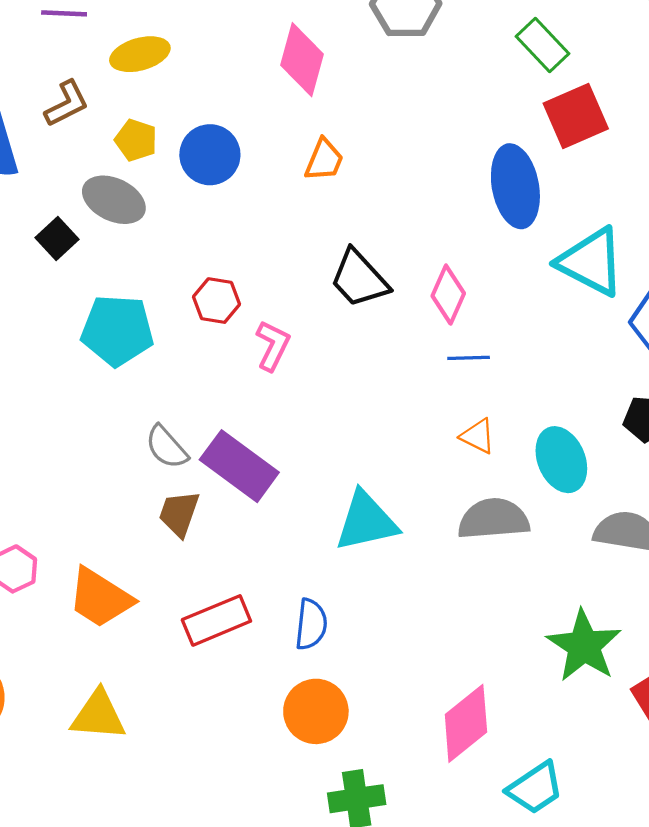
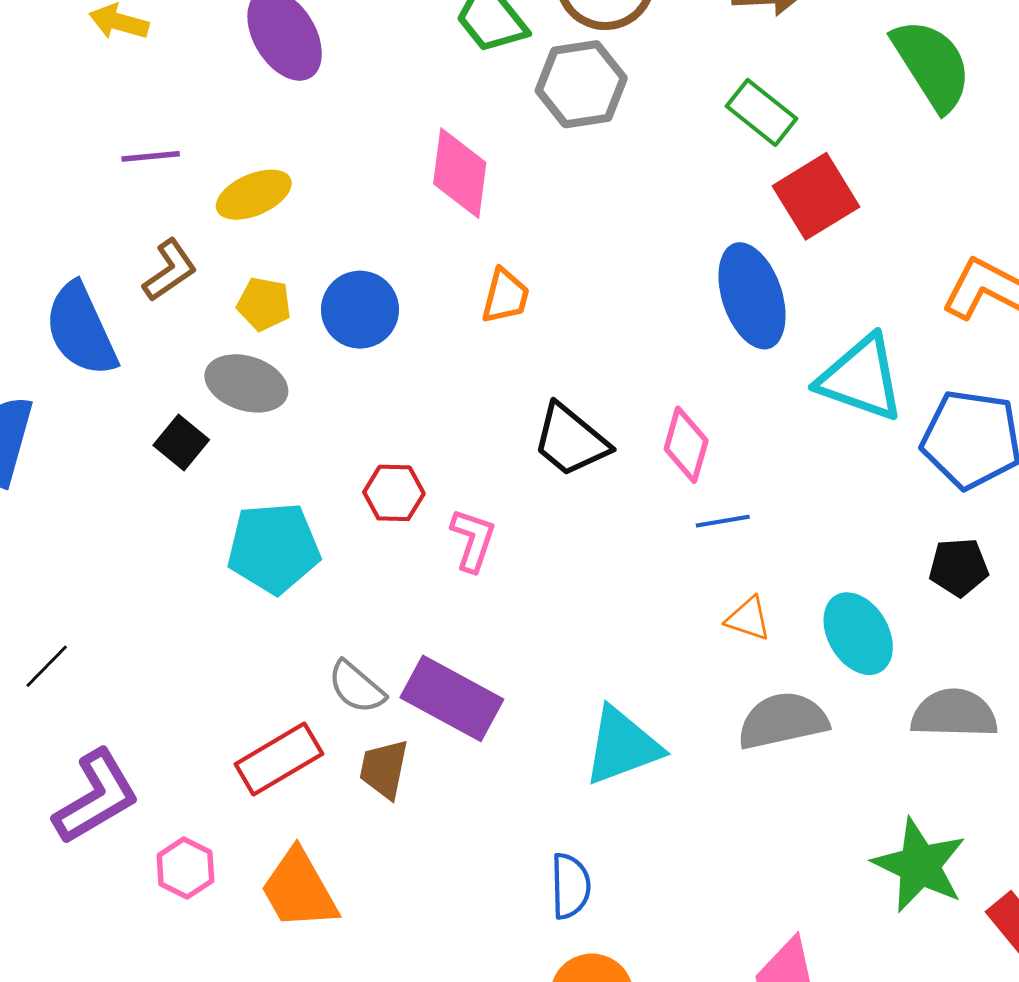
orange trapezoid: (100, 598) -> (299, 889), turned 36
red rectangle: (216, 620) -> (279, 759), moved

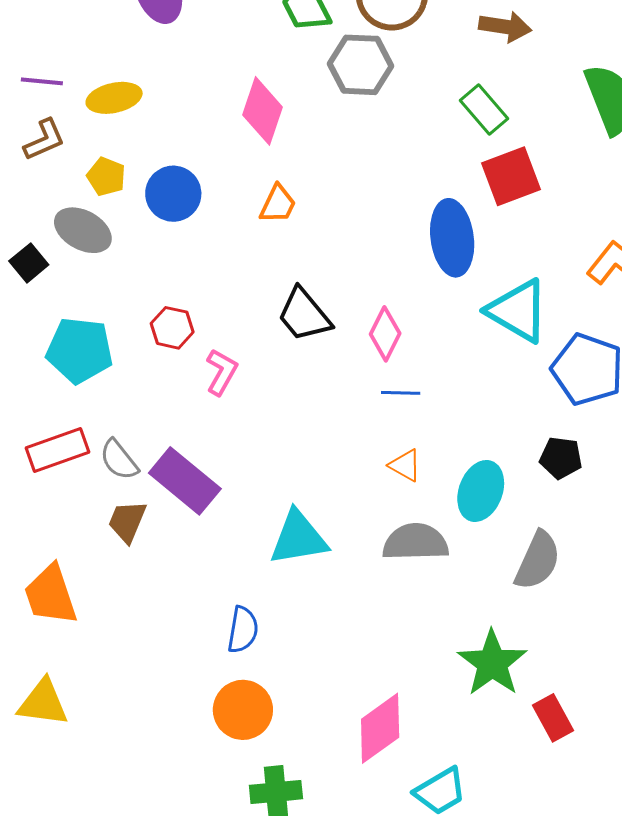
purple line: (151, 156) -> (42, 81), moved
cyan ellipse: (858, 634) -> (481, 491), turned 40
gray semicircle: (954, 714) -> (538, 561), turned 102
red rectangle: (279, 759) -> (57, 450), moved

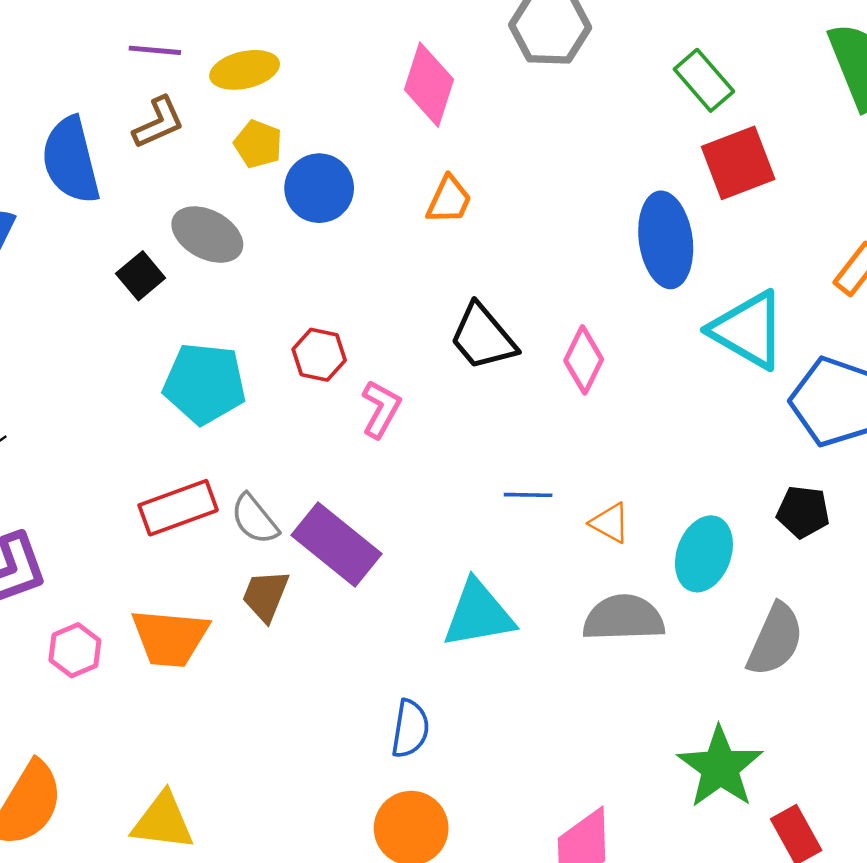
yellow pentagon: (106, 177) -> (258, 144), moved
blue line: (401, 393) -> (528, 495), moved
orange trapezoid: (51, 595) -> (170, 638), moved, turned -66

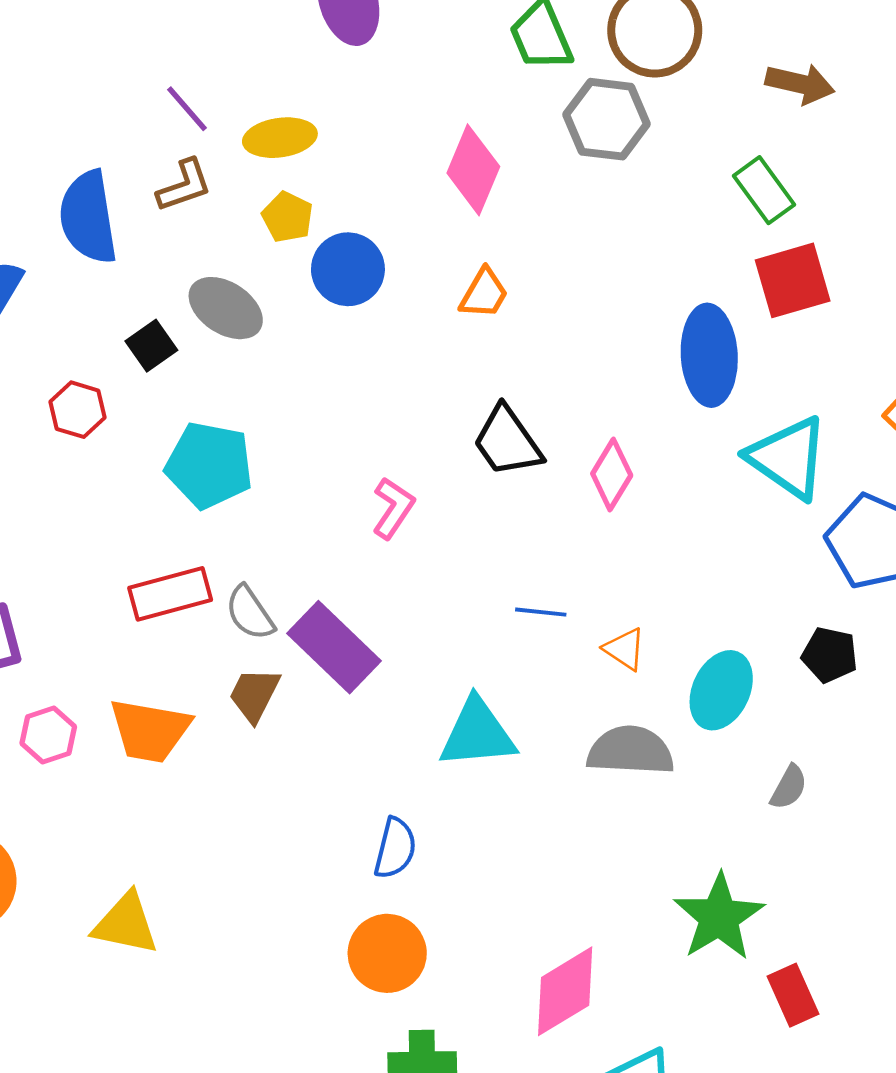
purple line: (155, 50) -> (187, 109), turned 39
red hexagon: (319, 355) -> (77, 410), moved
gray semicircle: (775, 640) -> (789, 787), size x0.6

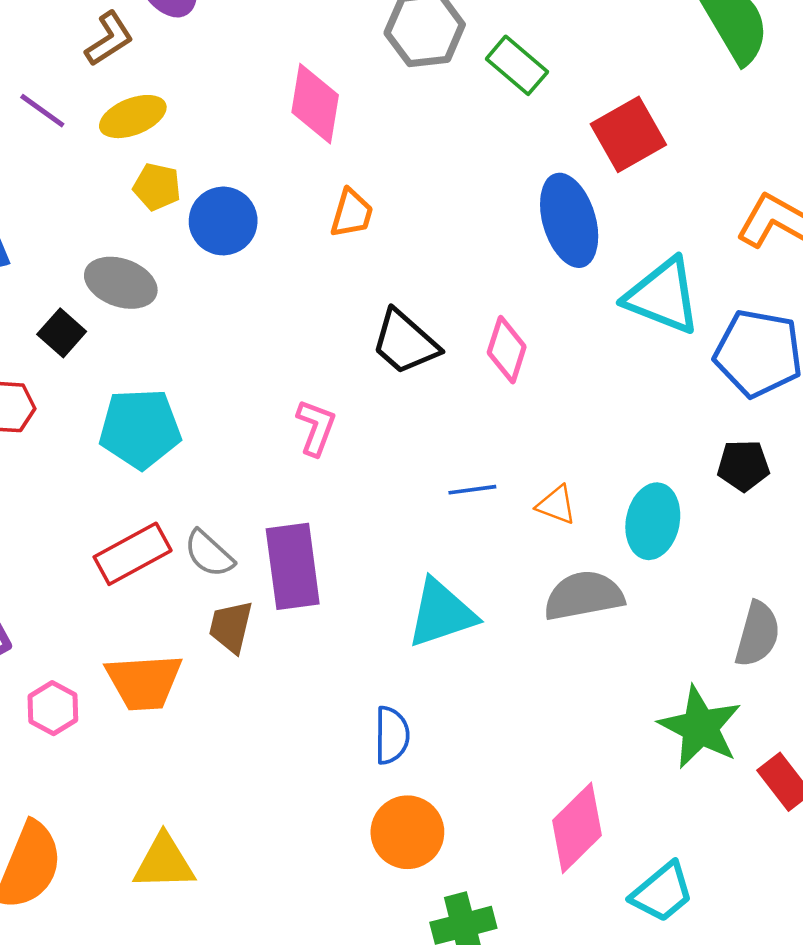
brown L-shape: (184, 185) -> (109, 39), moved
green rectangle: (764, 190) -> (517, 65), moved
purple rectangle: (334, 647) -> (293, 566), turned 52
gray semicircle: (789, 787) -> (757, 634), moved, size x1.5

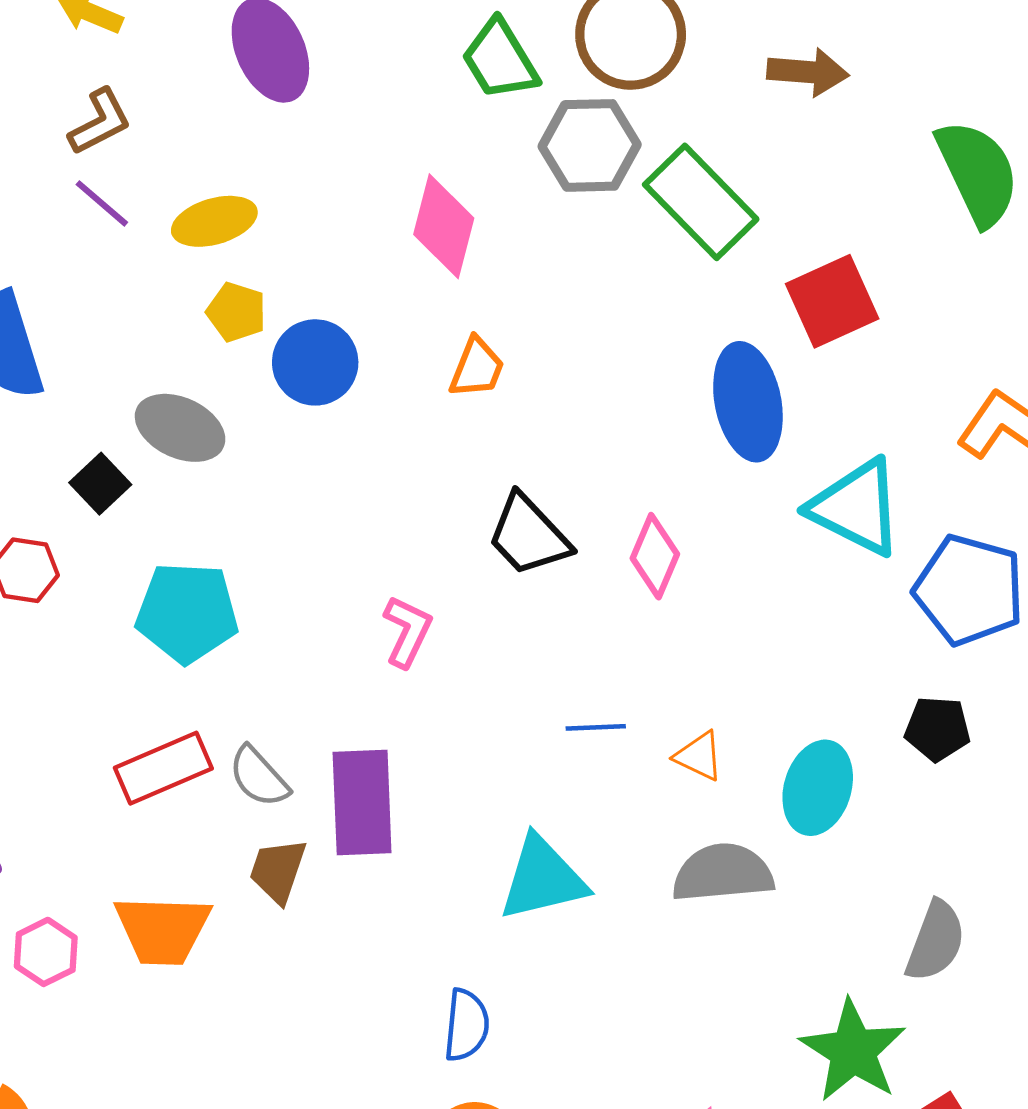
brown L-shape: (109, 39) -> (100, 122), moved
green rectangle: (517, 65) -> (701, 202), size x1.5

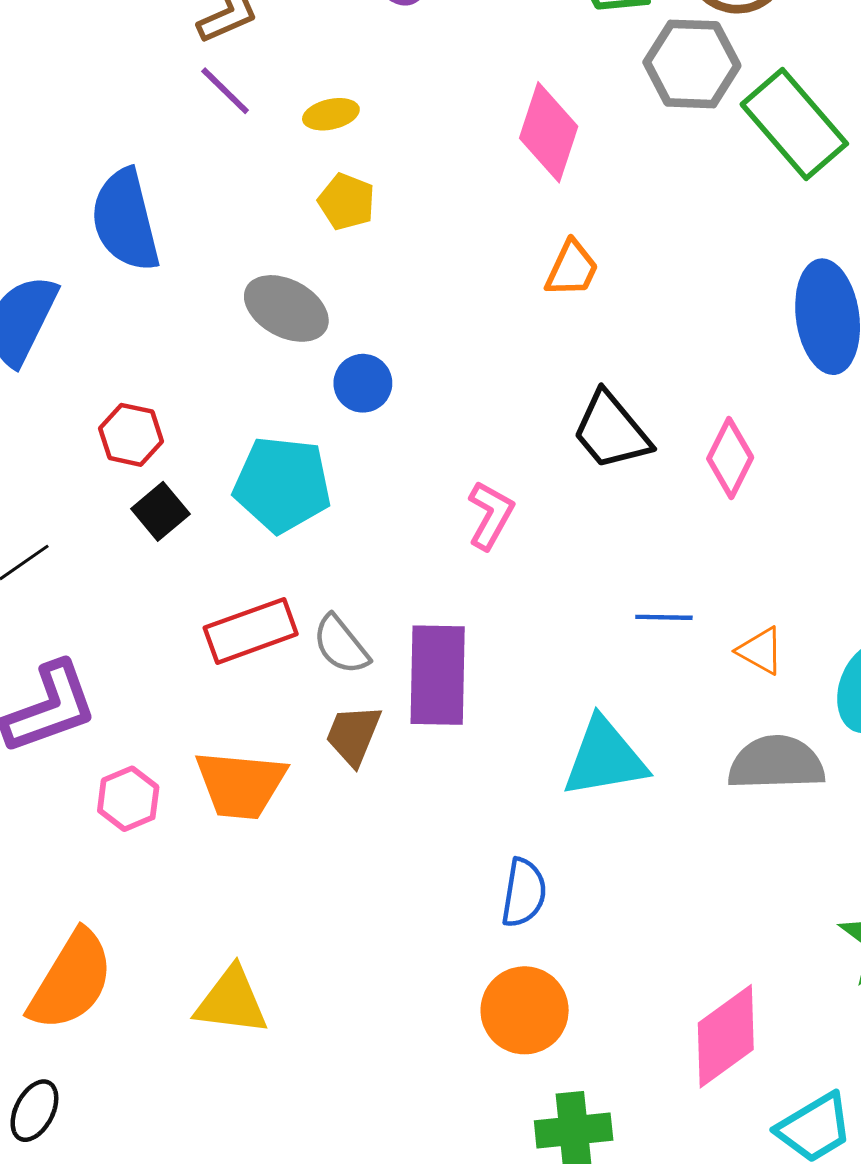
yellow ellipse: (214, 221) -> (331, 114), size x0.7
blue circle: (315, 362) -> (363, 383), moved, size x0.7
black square: (100, 484) -> (160, 511), moved

